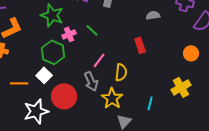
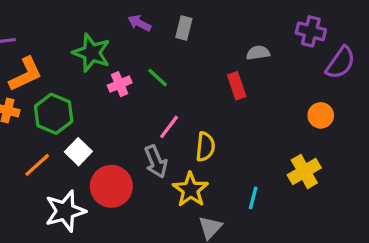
red rectangle: (140, 45) -> (237, 86), moved
green hexagon: (53, 52) -> (54, 114), moved
orange line: (19, 83) -> (37, 165), turned -42

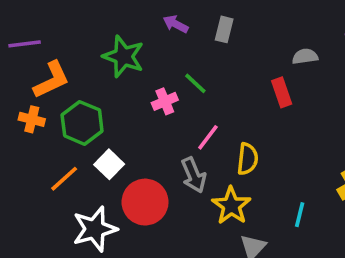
pink cross: (120, 84) -> (165, 101), moved

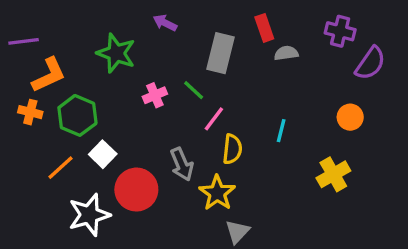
gray rectangle: (224, 29) -> (221, 53), moved, size x1.6
green line: (195, 83) -> (194, 90), moved
red rectangle: (282, 92) -> (264, 28), moved
pink line: (208, 137) -> (214, 119), moved
cyan line: (300, 215) -> (281, 131), moved

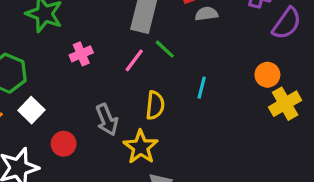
green line: (194, 90) -> (165, 49), moved
pink line: (214, 119) -> (134, 60), moved
yellow cross: (333, 174) -> (285, 104), moved
red circle: (136, 190) -> (64, 144), size x0.6

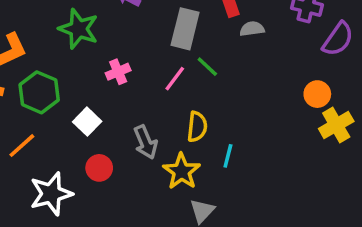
cyan line: (202, 88) -> (228, 156), moved
white square: (31, 110) -> (87, 122), moved

